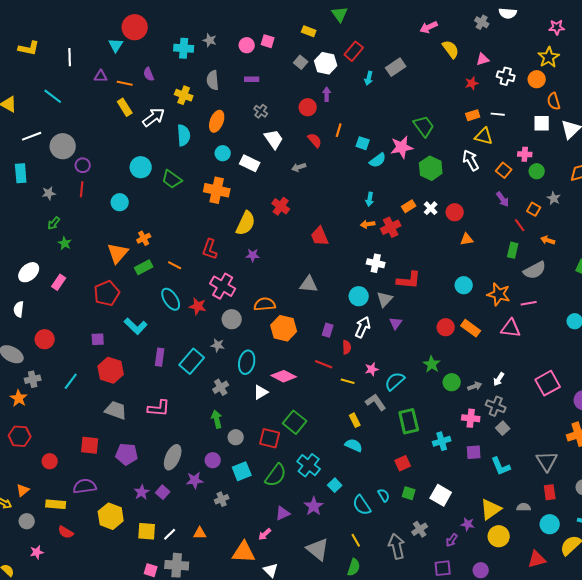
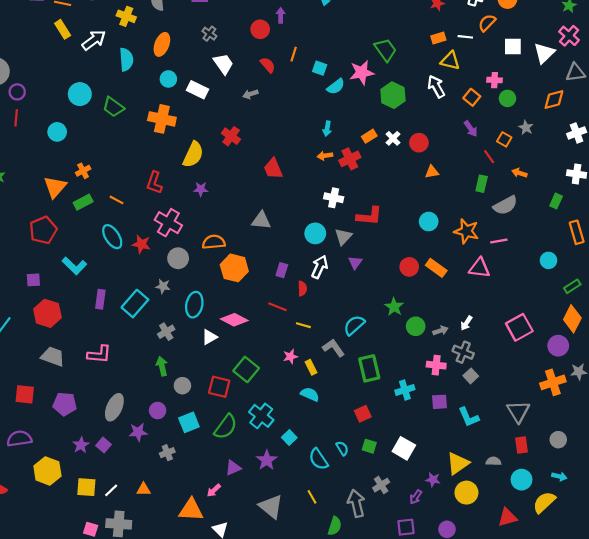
orange semicircle: (554, 101) -> (487, 23), moved, turned 60
pink star: (372, 369) -> (290, 357), moved
green semicircle: (354, 567) -> (335, 526), moved

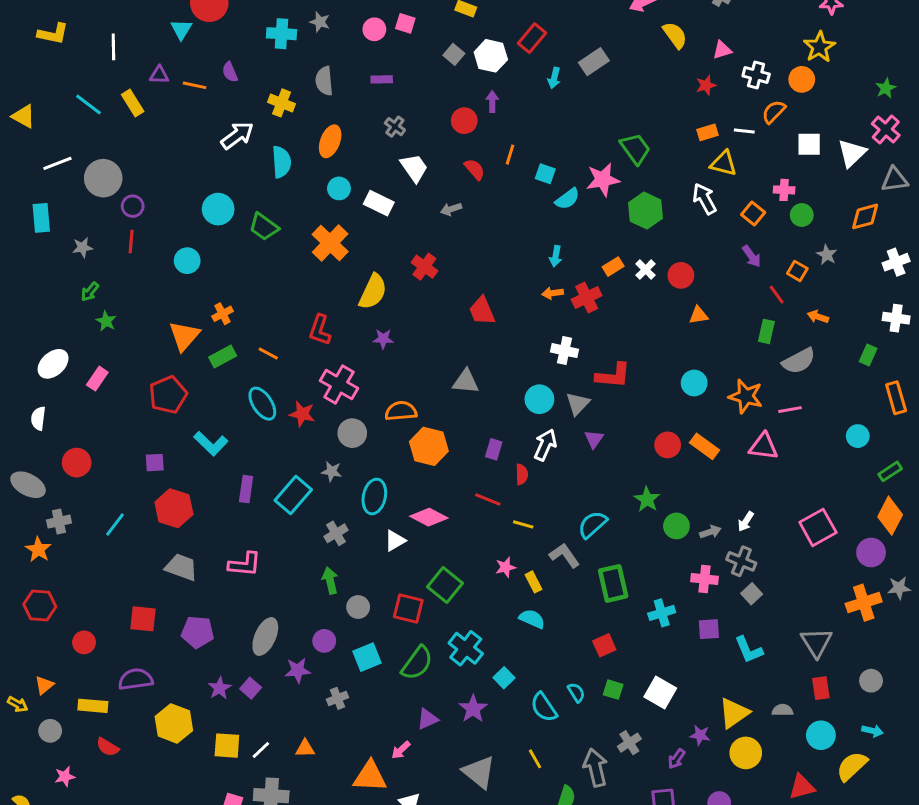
yellow rectangle: (63, 29) -> (133, 103), moved
orange cross: (162, 119) -> (330, 243), turned 32

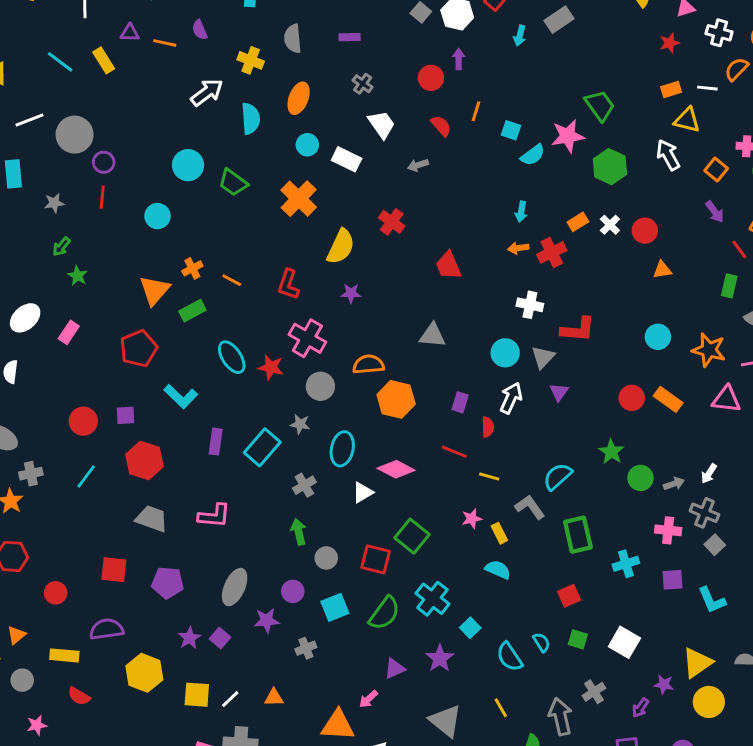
orange line: (268, 354) -> (232, 280), moved
red circle: (77, 463) -> (83, 421), moved

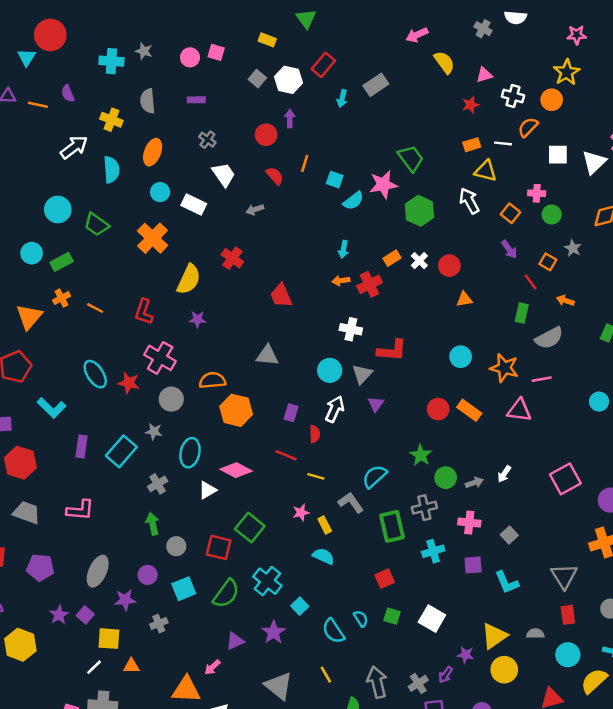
green rectangle: (192, 311) -> (62, 262), moved
gray cross: (704, 513) -> (424, 508), moved, turned -35
gray cross: (594, 692) -> (418, 683), moved
yellow square: (197, 695) -> (109, 639), moved

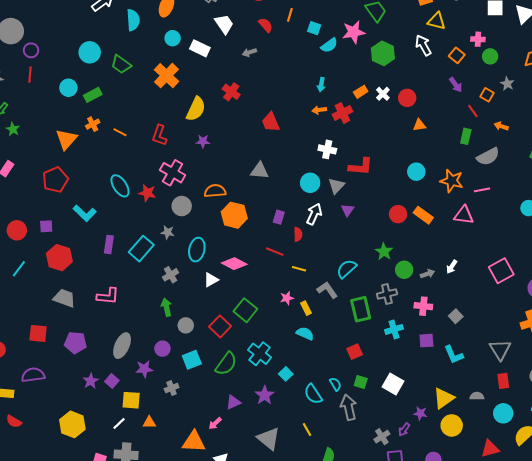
red square: (219, 547) -> (220, 326), turned 30
yellow hexagon: (20, 645) -> (72, 424), moved
gray arrow: (377, 682) -> (349, 407), moved

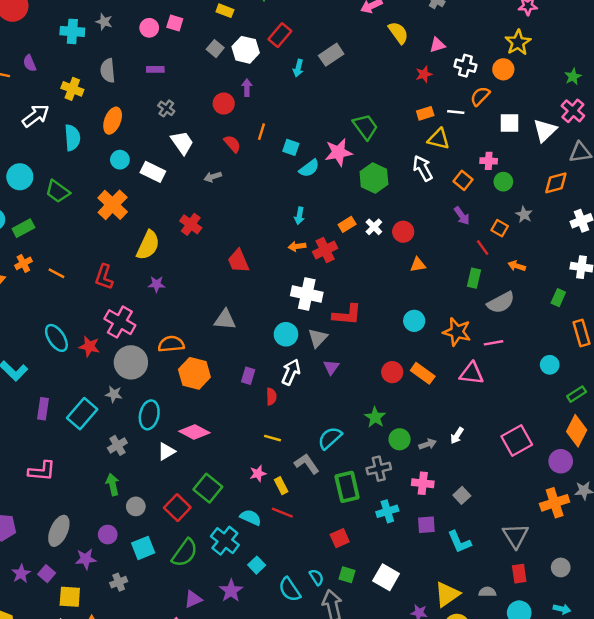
white cross: (327, 149) -> (307, 294), size x1.4
gray circle: (182, 206) -> (131, 362), size x1.4
red line: (275, 252) -> (282, 513), moved
cyan semicircle: (305, 333) -> (251, 517), moved

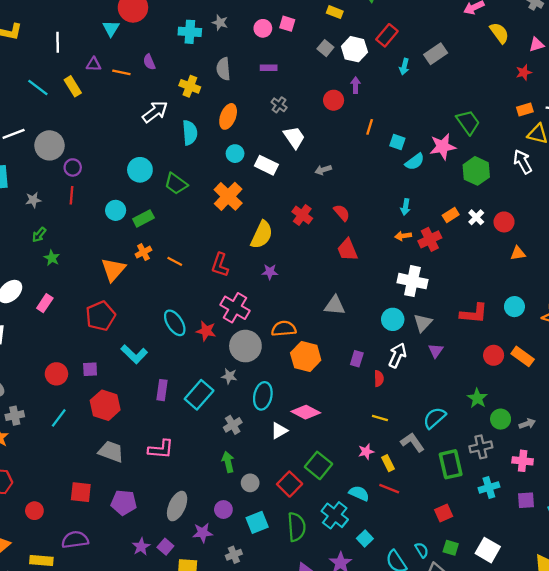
red semicircle: (232, 144) -> (342, 213), moved
red L-shape: (347, 315) -> (474, 314), moved
green semicircle: (185, 553) -> (296, 527), turned -40

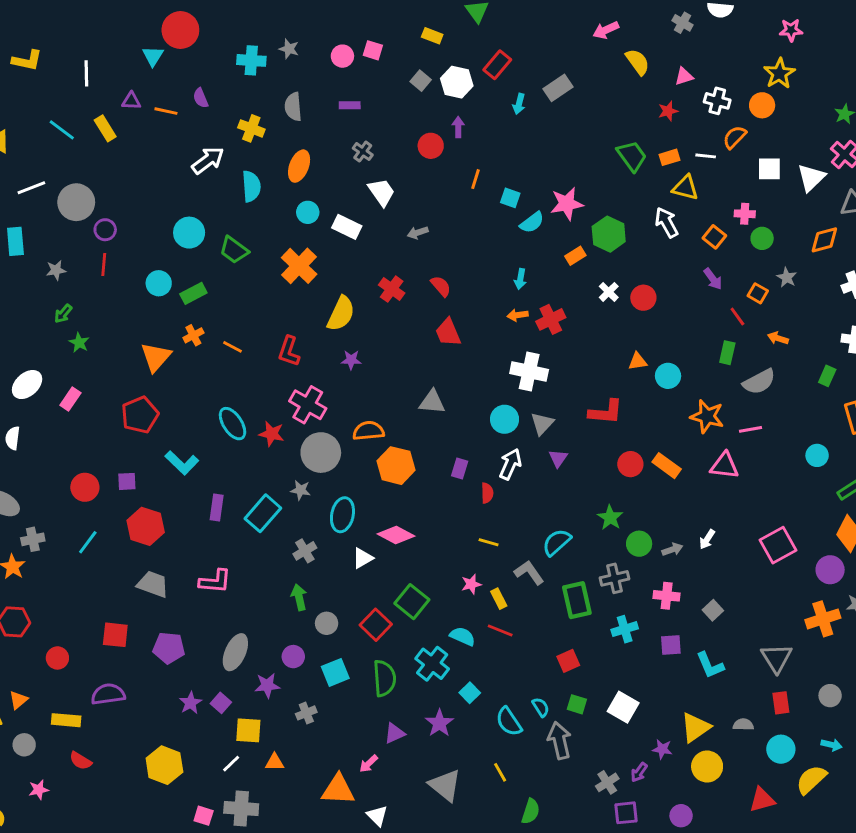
green trapezoid: (468, 122) -> (632, 156), moved
orange rectangle: (451, 215) -> (575, 256), moved
orange triangle: (518, 253) -> (638, 361), moved
cyan circle: (514, 307) -> (668, 376), moved

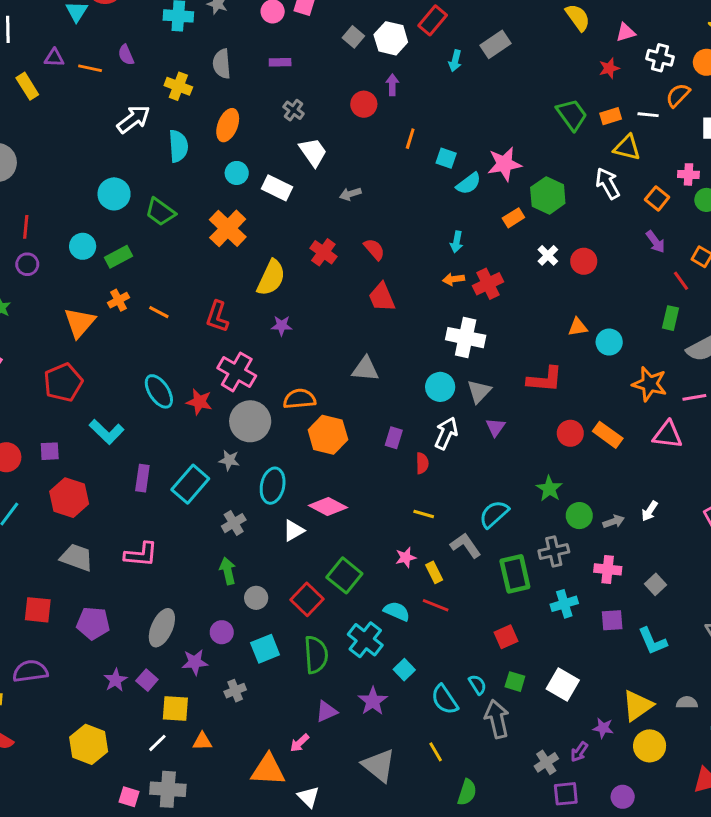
purple circle: (105, 230) -> (27, 264), moved

